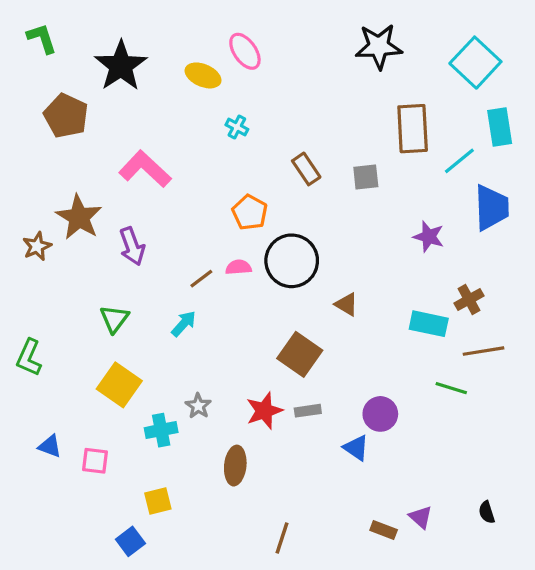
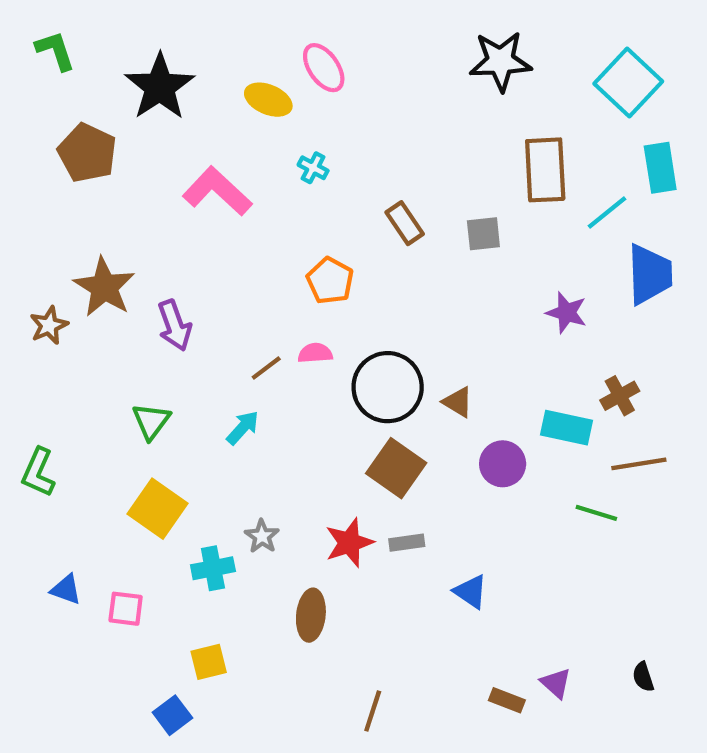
pink L-shape: (145, 169) -> (217, 191), moved
black circle: (292, 261) -> (388, 387), moved
purple circle: (380, 414) -> (503, 464), moved

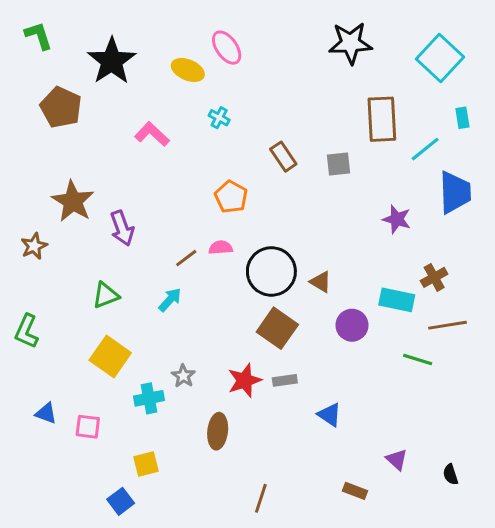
cyan rectangle: (660, 168) -> (462, 118), size x0.6
pink L-shape: (217, 191) -> (152, 134), size x0.7
brown star: (49, 325) -> (34, 246), moved
green triangle: (151, 421) -> (106, 295), turned 32
purple triangle: (556, 683) -> (397, 460), moved

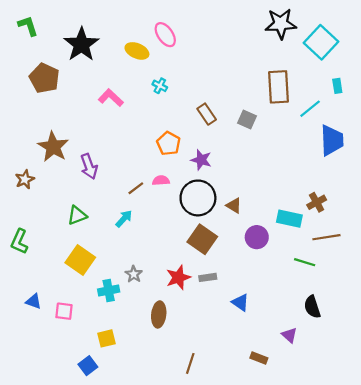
black star: (350, 43) -> (281, 24), moved
gray square: (339, 164) -> (247, 120), turned 30
purple star: (397, 219) -> (201, 160), moved
black semicircle: (450, 474) -> (312, 307), moved, size x1.5

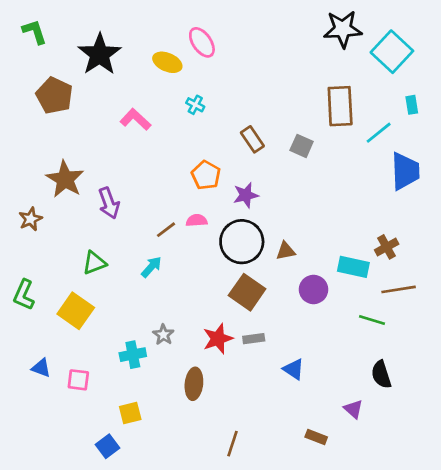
purple star: (201, 160) -> (246, 195), turned -30
brown triangle: (234, 206) -> (286, 251), turned -42
yellow square: (80, 260) -> (76, 311), moved

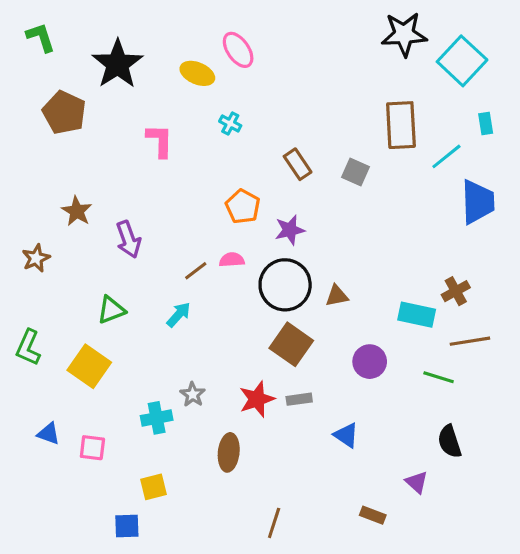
pink L-shape: (135, 119) -> (160, 141), turned 48
brown star: (65, 179) -> (77, 211), size x0.7
purple circle: (314, 289) -> (370, 362), moved
blue square: (108, 446) -> (127, 526), turned 35

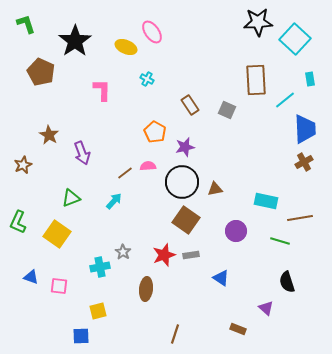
brown cross: (456, 291) -> (304, 162), moved

